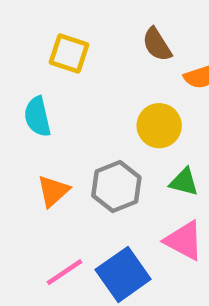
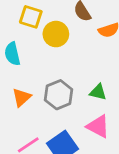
yellow circle: (159, 126) -> (56, 34), moved

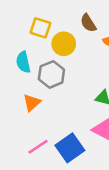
gray hexagon: (59, 95) -> (51, 74), moved

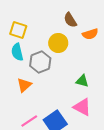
yellow square: (40, 28) -> (18, 30), moved
yellow circle: (64, 44) -> (58, 43), moved

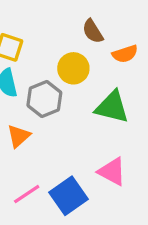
green triangle: (82, 81) -> (112, 107), moved, size x1.6

